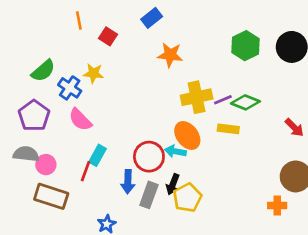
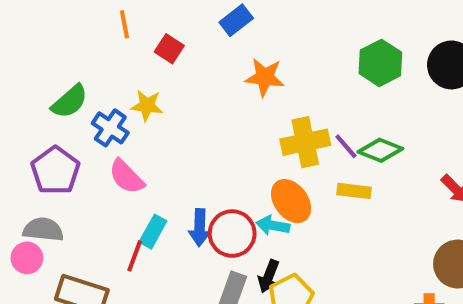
purple line: (223, 100) -> (346, 146), turned 72
pink circle: (46, 165) -> (27, 258), moved
blue arrow: (128, 182) -> (200, 227), moved

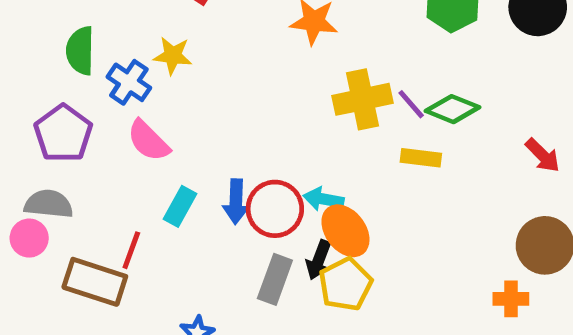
green semicircle: (70, 102) -> (80, 51), turned 132
orange ellipse: (291, 201) -> (345, 231), moved
red line: (135, 256) -> (131, 250), moved

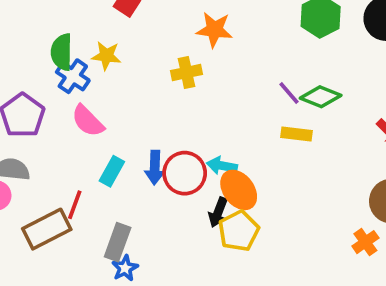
green semicircle: (80, 51) -> (62, 52), moved
yellow cross: (362, 99) -> (186, 73), moved, size x0.7
gray rectangle: (275, 279) -> (118, 242), moved
brown rectangle: (95, 282) -> (47, 229), turned -45
orange cross: (511, 299) -> (365, 242), turned -35

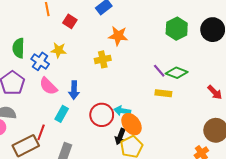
green semicircle: (62, 52) -> (18, 48), moved
blue arrow: (155, 168) -> (74, 90), moved

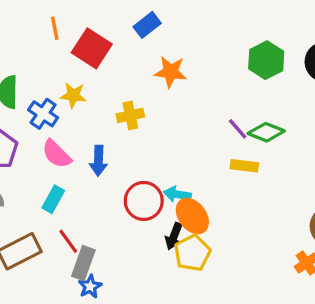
red square: (70, 21) -> (92, 48), size x1.6
yellow cross: (103, 59) -> (130, 115), moved
cyan rectangle: (62, 114) -> (53, 199), moved
red line: (41, 132) -> (68, 241), moved, turned -56

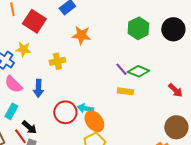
black arrow: (174, 236) -> (29, 127), moved, turned -70

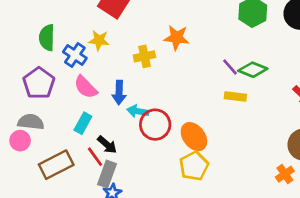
orange star: (81, 35) -> (177, 38), moved
cyan arrow: (85, 108) -> (138, 111), moved

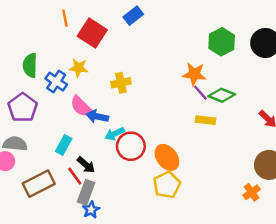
orange star: (177, 38) -> (194, 74), moved
pink semicircle: (86, 87) -> (81, 106), moved
blue arrow: (119, 92) -> (97, 116), turned 100
cyan arrow: (138, 111) -> (115, 134), turned -36

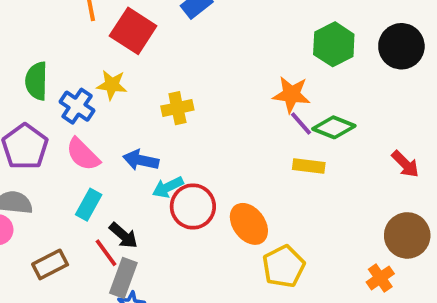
pink semicircle: (81, 106) -> (83, 154), moved
brown rectangle: (39, 184) -> (50, 264), size x0.7
yellow pentagon: (167, 185) -> (284, 266), moved

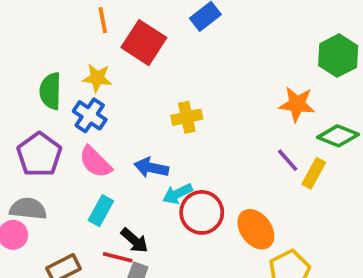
yellow star: (112, 85) -> (97, 78), moved
purple line: (301, 123) -> (288, 160), moved
yellow rectangle: (309, 166) -> (314, 173), turned -68
red line: (106, 253) -> (118, 257), turned -40

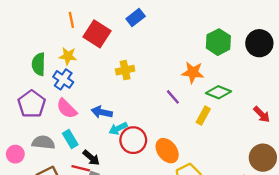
yellow cross: (187, 117) -> (125, 70), moved
purple line: (288, 160) -> (173, 97), moved
gray semicircle: (28, 209) -> (43, 142), moved
cyan rectangle: (101, 211) -> (70, 139), turned -60

